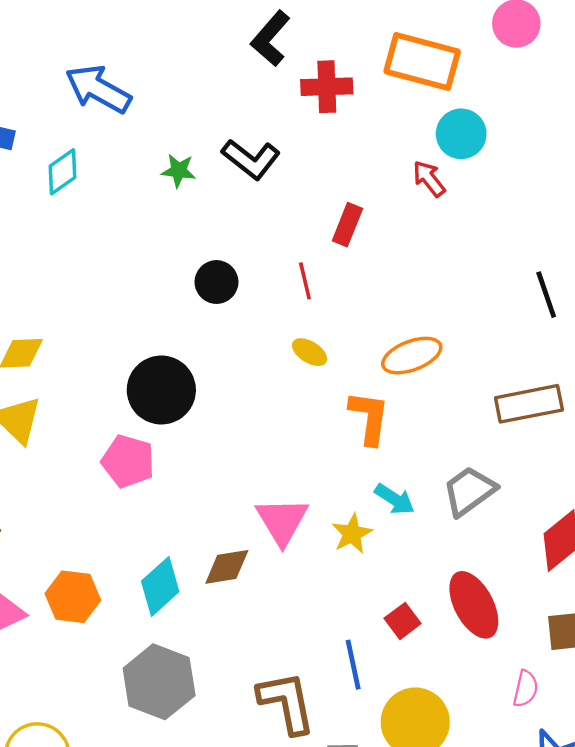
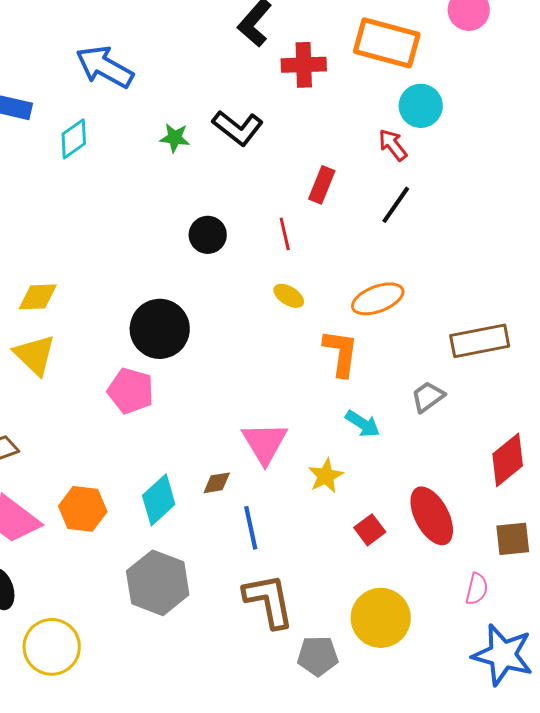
black line: (546, 295) -> (396, 205), moved, turned 54
gray trapezoid: (469, 491) -> (428, 397), moved, size x0.7
yellow star: (352, 534) -> (326, 476), moved
brown diamond: (227, 567) -> (217, 483), size x0.7
blue line: (353, 665) -> (251, 528), moved

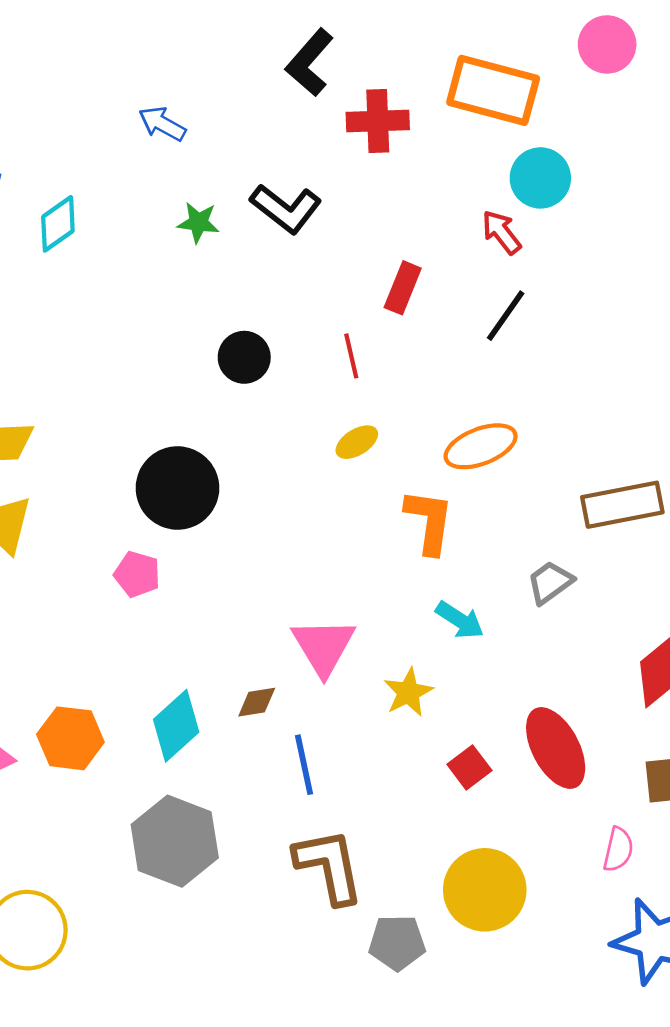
blue arrow: (105, 67) -> (162, 124), moved, size x0.6
yellow ellipse: (289, 296) -> (357, 442), turned -64
pink pentagon: (131, 391) -> (137, 574), size x0.7

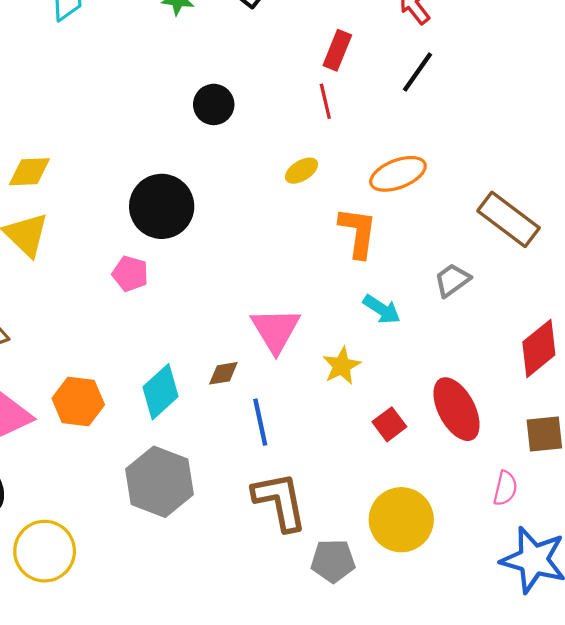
red line: (351, 356) -> (325, 101), moved
brown rectangle: (622, 505) -> (509, 219), turned 48

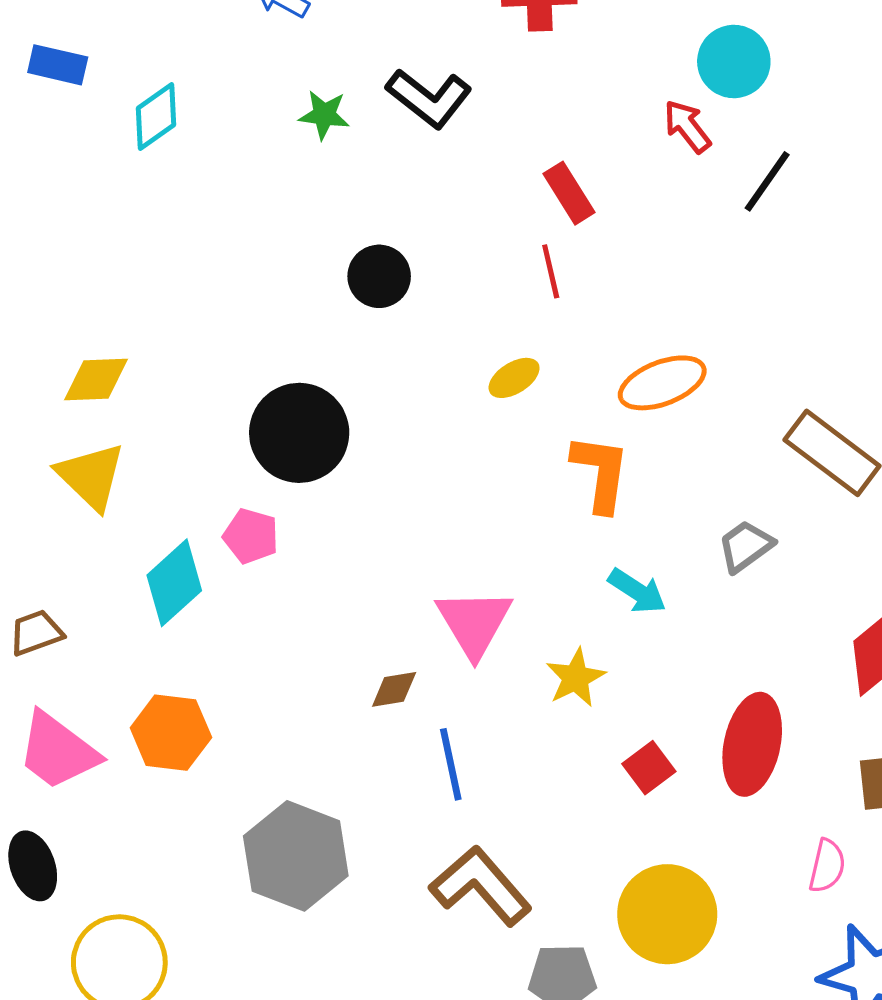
red rectangle: (337, 50) -> (569, 193), turned -54
black line: (418, 72) -> (767, 181), moved
cyan diamond: (161, 392) -> (174, 583), moved
red ellipse: (457, 409) -> (752, 744), turned 40
brown L-shape: (280, 501) -> (481, 886), turned -30

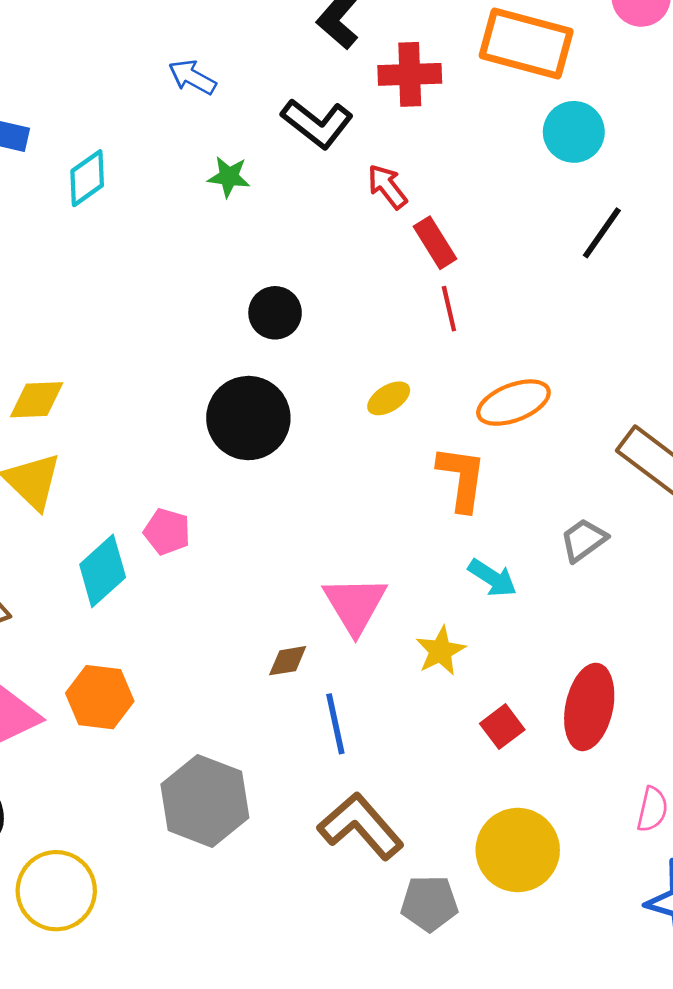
black L-shape: (429, 98) -> (317, 123), moved
red arrow: (687, 126) -> (387, 187), moved
red line: (551, 271) -> (449, 309), moved
black circle: (299, 433) -> (248, 418), moved

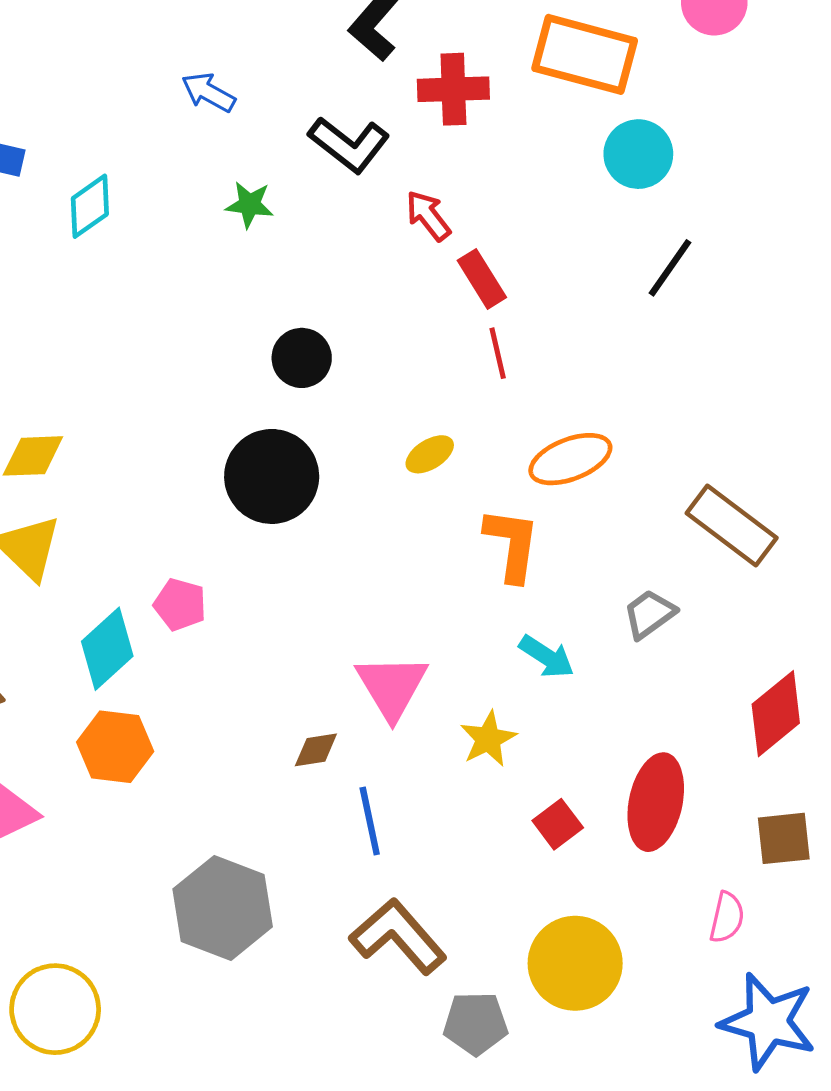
orange hexagon: (100, 697) -> (115, 747), moved

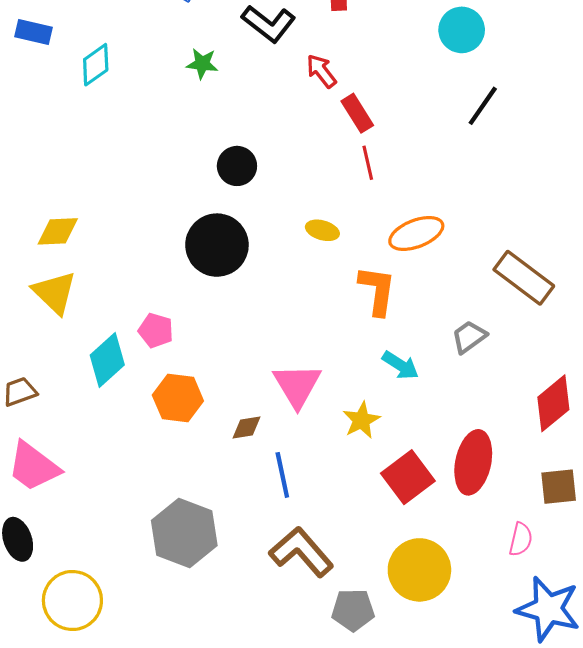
yellow ellipse: (430, 454) -> (322, 230), turned 48
orange hexagon: (115, 747) -> (178, 398), moved
red square: (558, 824) -> (408, 477), size x1.6

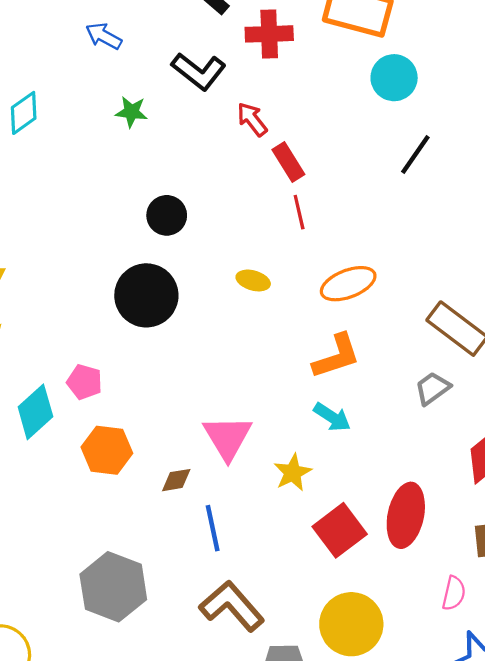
orange L-shape: (377, 290) -> (336, 356), moved, turned 64
gray trapezoid: (469, 337) -> (432, 388), moved

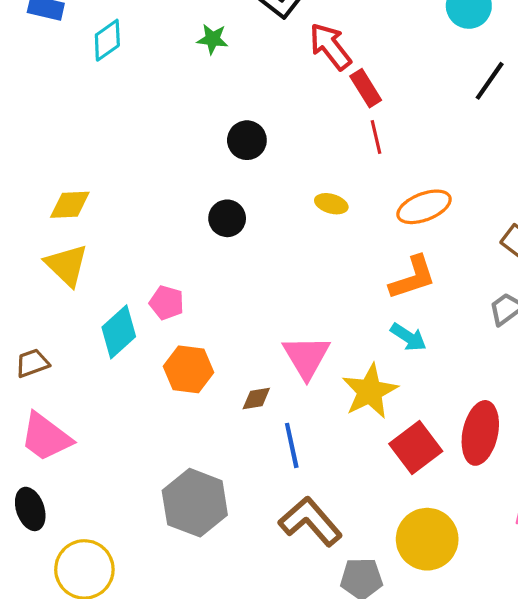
red arrow: (252, 119) -> (330, 46), size x1.4
black circle: (146, 295) -> (227, 218), size x0.6
yellow star: (293, 473) -> (370, 391), size x1.5

